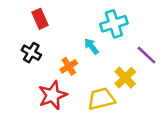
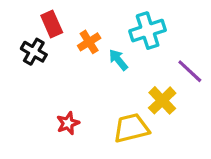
black cross: (31, 53) -> (34, 52), moved
orange cross: (69, 66) -> (89, 42), moved
red star: (53, 95) -> (68, 123), size x0.6

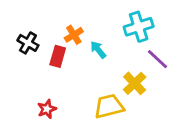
red rectangle: (52, 24) -> (58, 56), moved, turned 40
cyan cross: (148, 31) -> (139, 27), moved
red star: (68, 123) -> (47, 109), moved

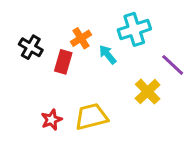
cyan cross: (139, 27) -> (134, 29), moved
yellow trapezoid: (109, 106) -> (91, 117), moved

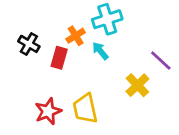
cyan cross: (134, 29) -> (107, 19), moved
yellow trapezoid: (91, 117) -> (85, 109), turned -88
red star: (51, 120) -> (48, 111), size x1.4

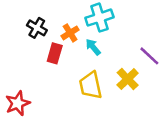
black cross: (29, 44) -> (37, 28), moved
yellow trapezoid: (85, 109) -> (91, 85), moved
red star: (48, 111) -> (18, 103), moved

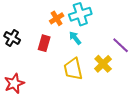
black cross: (37, 28) -> (12, 38), moved
orange cross: (70, 33) -> (57, 18), moved

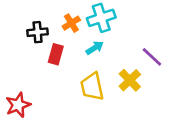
black cross: (12, 38) -> (38, 32), moved, turned -35
cyan arrow: (75, 38) -> (95, 48), turned 96

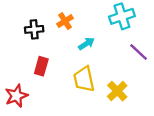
cyan cross: (101, 18) -> (122, 16), moved
red rectangle: (56, 54) -> (41, 66), moved
yellow cross: (130, 80) -> (117, 91), moved

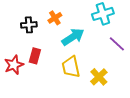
cyan arrow: (86, 44) -> (73, 37), size x1.6
red star: (16, 96) -> (14, 65), moved

